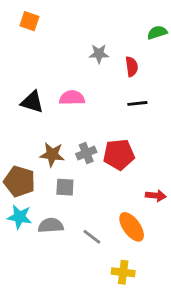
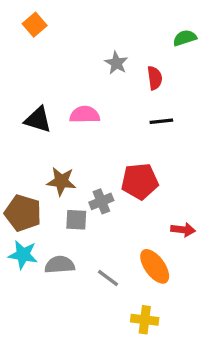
orange square: (29, 21) -> (35, 25), turned 30
gray star: (99, 54) -> (116, 63), turned 30
gray cross: (86, 153) -> (101, 201), moved

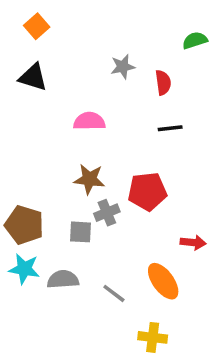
gray star: (116, 63) -> (123, 67), turned 30
black triangle: (38, 120) -> (33, 77), moved
brown star: (61, 181) -> (89, 179), moved

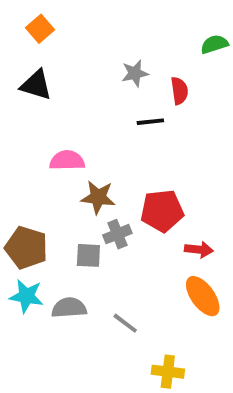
pink semicircle: (89, 121) -> (67, 160), moved
black line: (170, 128) -> (150, 122), moved
red arrow: (193, 242) -> (199, 250), moved
orange ellipse: (163, 281) -> (203, 296), moved

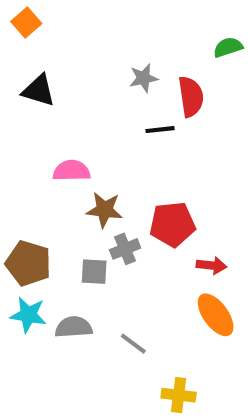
orange square: (40, 29) -> (26, 23), moved
red semicircle: (179, 91) -> (191, 97), size x1.4

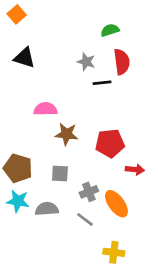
green semicircle: (228, 47) -> (110, 30), moved
gray star: (144, 78) -> (86, 62), moved, turned 30
gray cross: (125, 249) -> (89, 192), moved
orange ellipse: (216, 315) -> (116, 204), moved

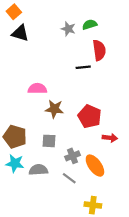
black triangle: (24, 58) -> (20, 33), moved
gray star: (86, 62) -> (68, 29), moved
red pentagon: (110, 143) -> (90, 116), turned 30

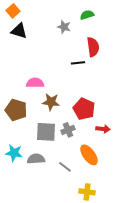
green semicircle: (90, 25) -> (87, 15), moved
brown pentagon: (15, 137) -> (16, 110), moved
gray square: (49, 141) -> (46, 132), size x1.5
gray cross: (73, 156) -> (68, 130), moved

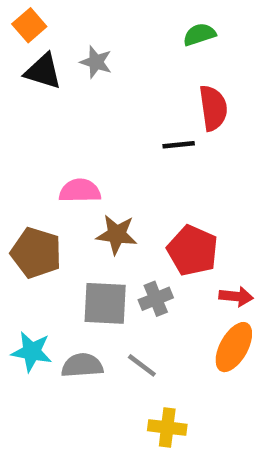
gray star: (64, 27) -> (96, 62), moved
orange ellipse: (89, 155) -> (234, 347), moved, turned 65
gray line: (65, 167) -> (142, 365), moved
yellow cross: (87, 192) -> (167, 427), moved

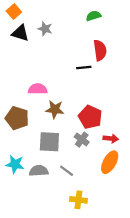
gray cross: (156, 299) -> (82, 140), moved, turned -32

